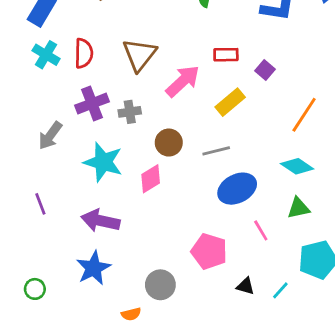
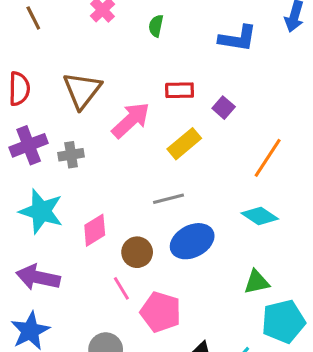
brown circle: (169, 143) -> (137, 252), moved
green triangle: (298, 208) -> (257, 282), moved
pink line: (261, 230) -> (121, 288), moved

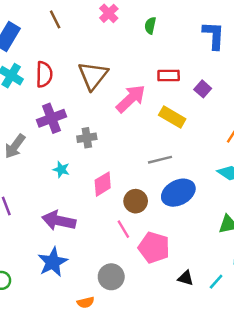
blue L-shape: (238, 38) -> (214, 35), turned -96
yellow rectangle: (184, 144) -> (172, 117), turned 70
gray cross: (71, 155) -> (87, 138), moved
cyan star: (41, 211) -> (61, 169), size x0.5

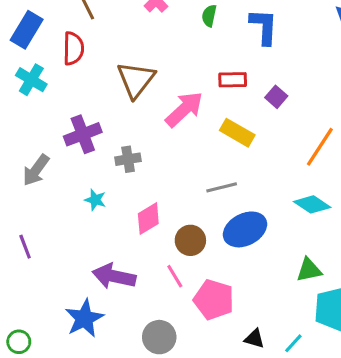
blue L-shape: (214, 35) -> (264, 27), moved
red semicircle: (44, 74) -> (73, 48), moved
purple arrow: (59, 221) -> (114, 276), moved

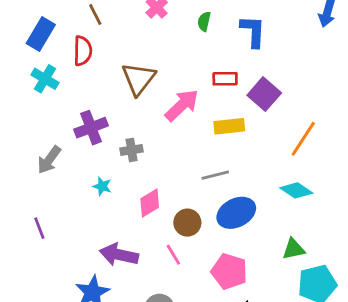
purple square: (276, 97) -> (264, 94), size x1.6
yellow rectangle: (237, 133) -> (229, 126), turned -36
pink pentagon: (214, 300) -> (229, 271), moved

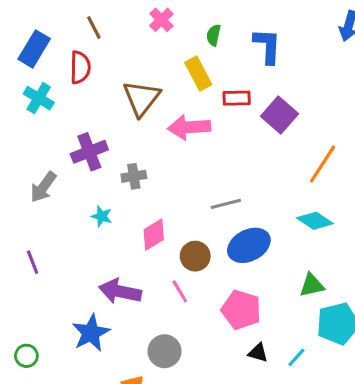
pink arrow: (182, 105) -> (189, 127), turned -141
yellow rectangle: (229, 126) -> (198, 74), moved, turned 68

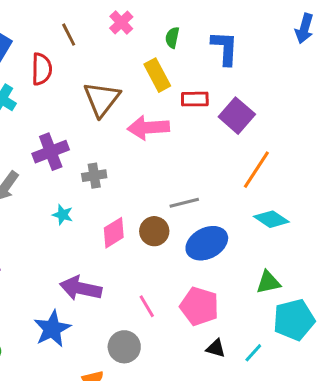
brown line: (94, 28) -> (69, 35), moved
orange line: (323, 164) -> (256, 170), moved
brown circle: (195, 256) -> (154, 231), moved
pink line: (180, 291) -> (147, 306), moved

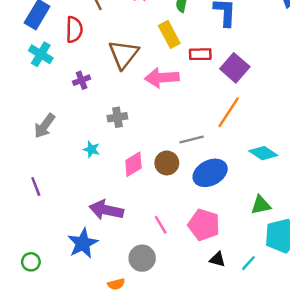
purple cross: (51, 152) -> (82, 80), moved, size x0.6
orange line: (256, 170) -> (229, 112), moved

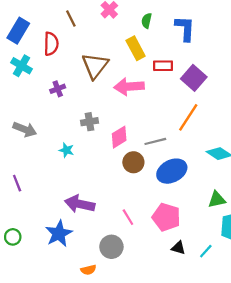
gray arrow: (44, 126) -> (25, 129), turned -105
pink diamond: (133, 164) -> (119, 137), moved
green circle: (31, 262) -> (13, 237), moved

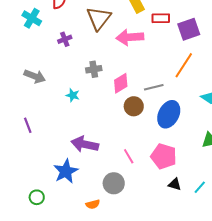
purple square: (194, 78) -> (189, 29), turned 30
blue ellipse: (172, 171) -> (169, 114), turned -36
green circle: (13, 237) -> (37, 197), moved

